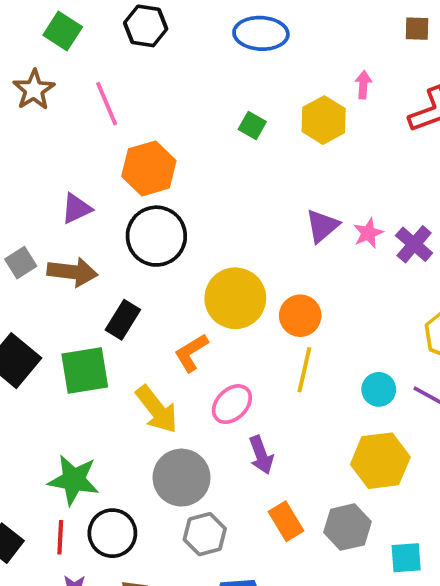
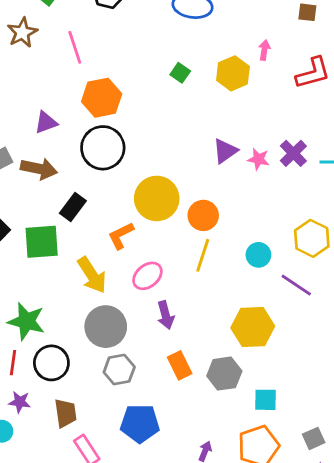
pink star: (368, 233) -> (258, 159), turned 30
purple cross: (414, 244) -> (293, 153), moved
cyan circle: (379, 389) -> (258, 255), moved

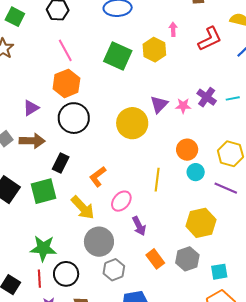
pink line: (75, 47) -> (65, 50), moved
green square: (180, 73) -> (118, 56), size x2.0
yellow circle: (157, 198) -> (132, 123), moved
orange circle: (203, 215) -> (187, 150), moved

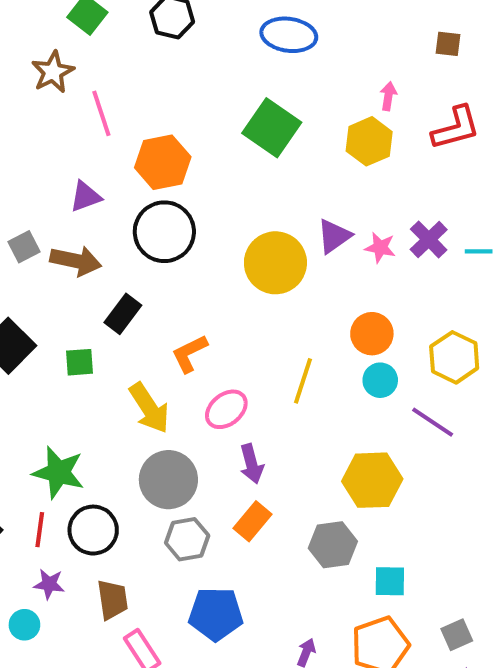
pink line: (65, 50) -> (101, 113), moved
yellow hexagon: (154, 50) -> (369, 141), moved
green square: (44, 191) -> (80, 362), size x0.6
orange rectangle: (155, 259) -> (253, 521), moved, turned 66

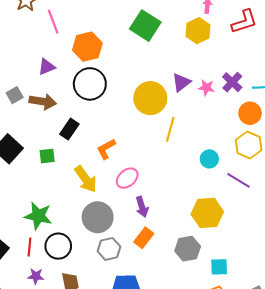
orange circle: (372, 334) -> (250, 113), moved
yellow line: (303, 381) -> (170, 129), moved

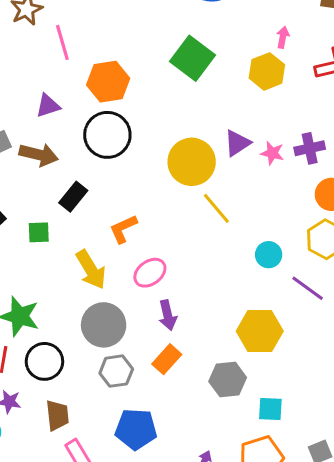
purple cross: (232, 82) -> (310, 148), turned 30
yellow line: (170, 129) -> (216, 208), turned -60

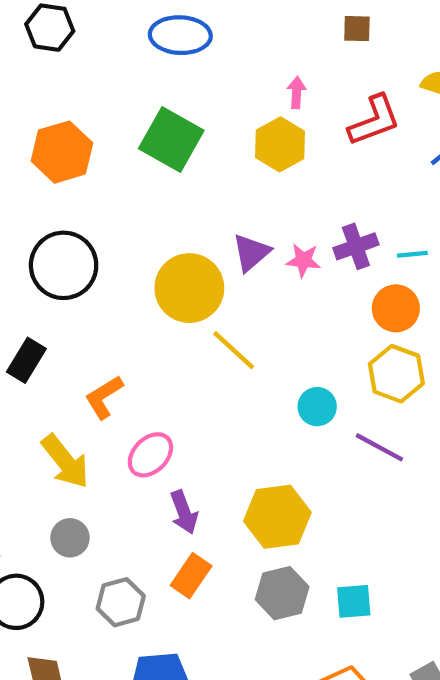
orange hexagon: (108, 82) -> (62, 152), moved
gray circle: (104, 325) -> (70, 538), moved, size x0.6
yellow hexagon: (260, 331) -> (277, 517), moved
cyan square: (270, 409) -> (354, 601), moved

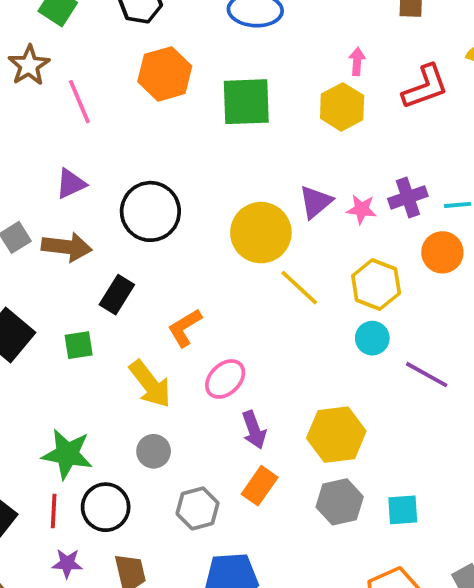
green square: (171, 139) -> (246, 102), turned -32
orange hexagon: (62, 152) -> (165, 74), moved
yellow hexagon: (396, 374) -> (376, 285), moved

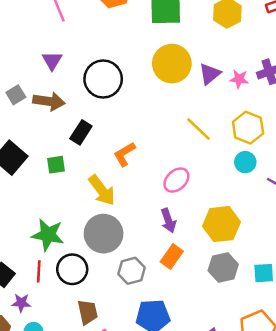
purple triangle: (71, 184) -> (52, 61), turned -35
yellow circle: (261, 233) -> (172, 64), moved
pink ellipse: (225, 379) -> (176, 180), moved
gray circle: (154, 451) -> (104, 234), size x1.8
purple star: (67, 563) -> (21, 303), moved

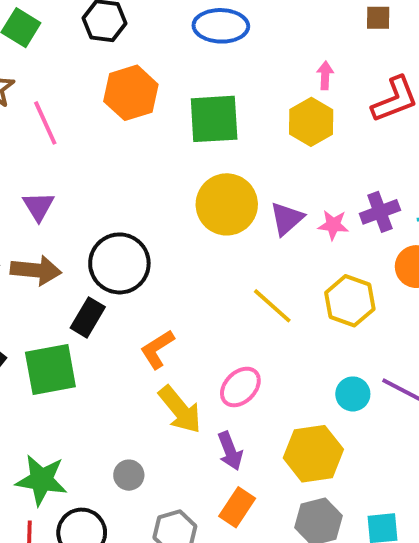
black circle: (103, 79) -> (119, 263), moved
cyan circle: (245, 162) -> (353, 394), moved
green square: (56, 165) -> (50, 369), size x1.8
yellow arrow: (102, 190) -> (180, 410), moved
gray circle: (104, 234) -> (129, 475), size x0.5

